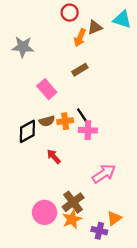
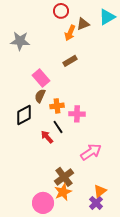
cyan triangle: (122, 19) -> (107, 17), turned -48
black line: (82, 115) -> (58, 127), moved
brown semicircle: (47, 121) -> (40, 96), moved, turned 128
pink circle: (45, 212) -> (43, 203), moved
purple cross: (99, 231) -> (96, 203), moved, turned 32

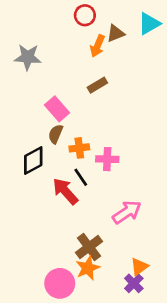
red arrow: (47, 137) -> (65, 191), size x1.5

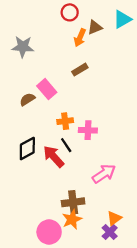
brown semicircle: (56, 134) -> (27, 99), moved, turned 35
black diamond: (33, 160) -> (27, 149), moved
brown cross: (89, 247) -> (73, 202), turned 30

